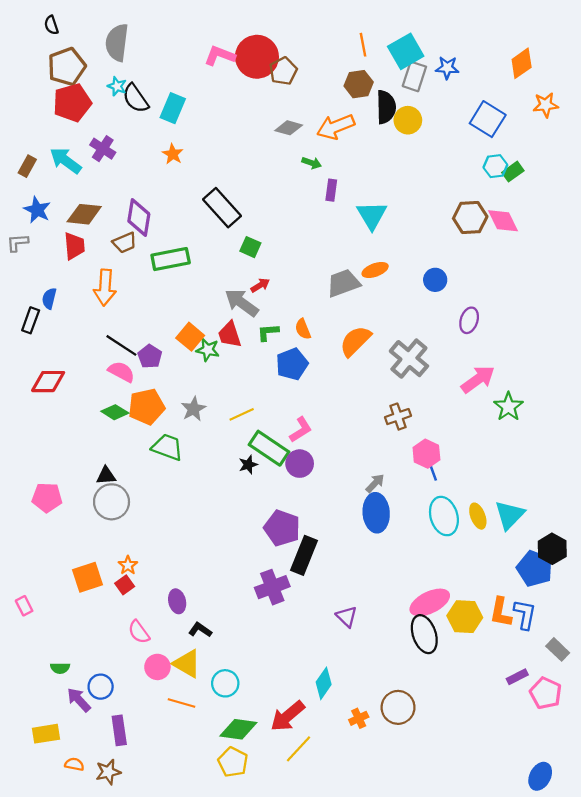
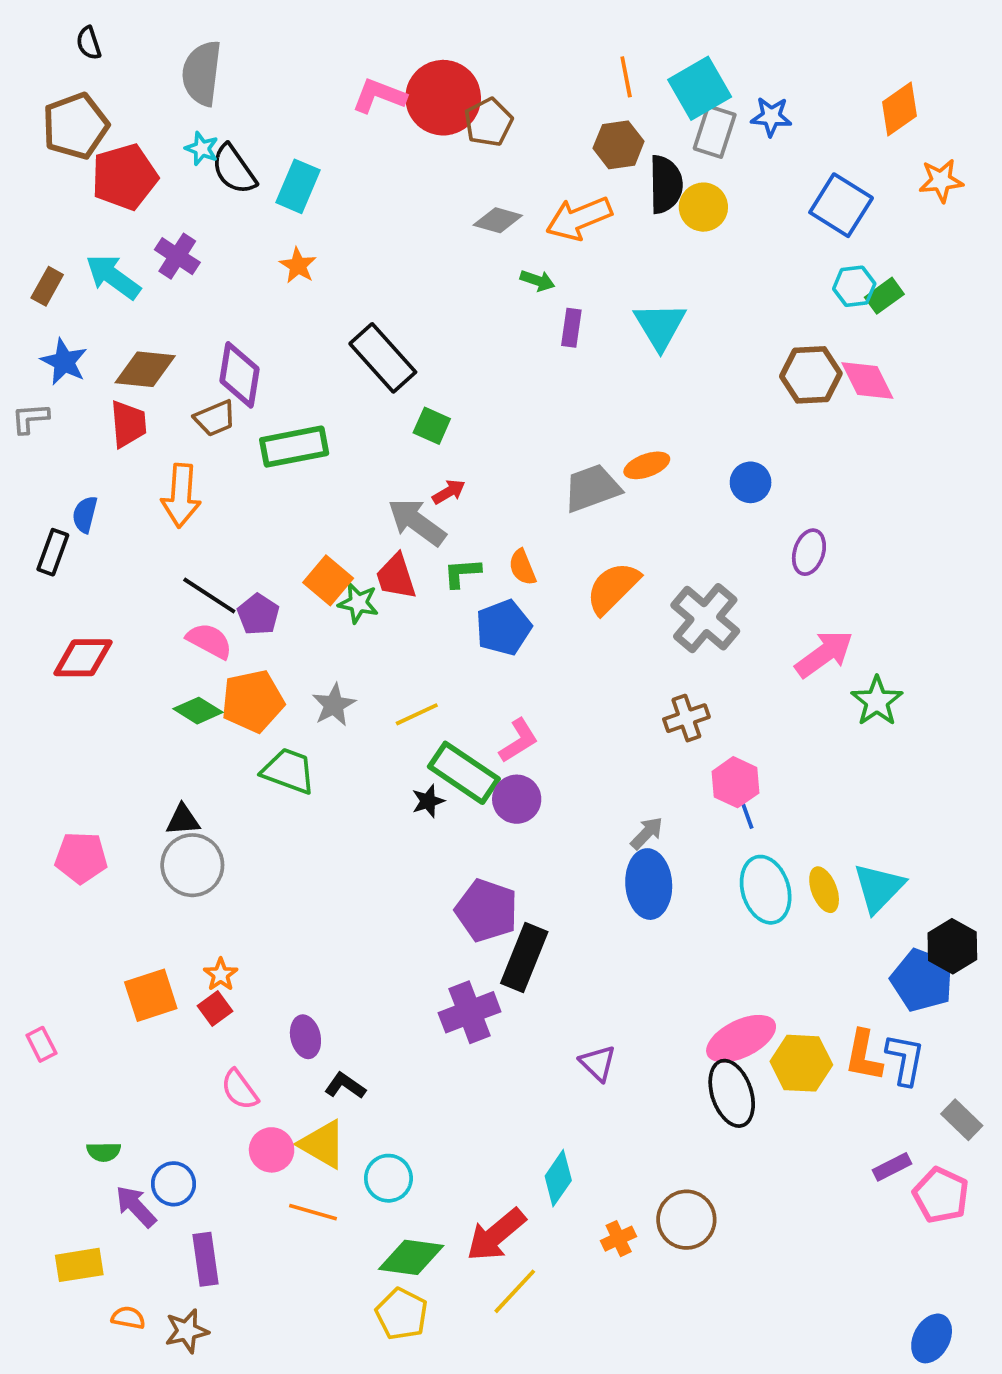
brown pentagon: (67, 67) -> (75, 126), moved
cyan triangle: (372, 215) -> (660, 326), moved

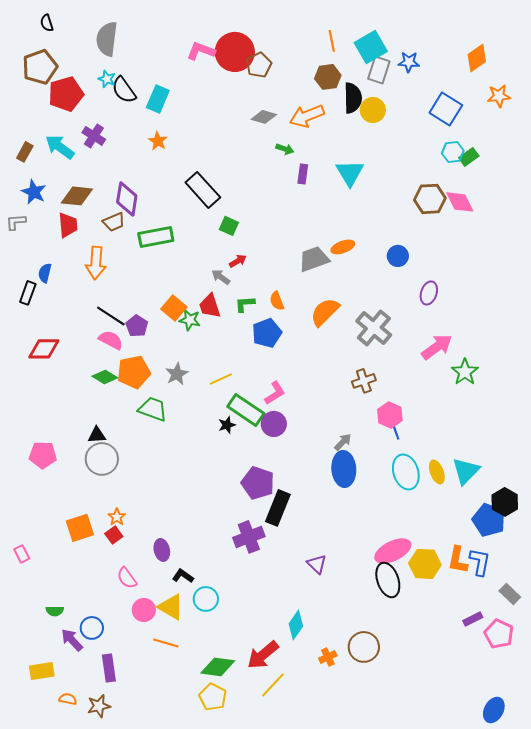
gray arrow: (417, 522) -> (221, 277), size x0.6
cyan circle: (388, 1178) -> (206, 599), moved

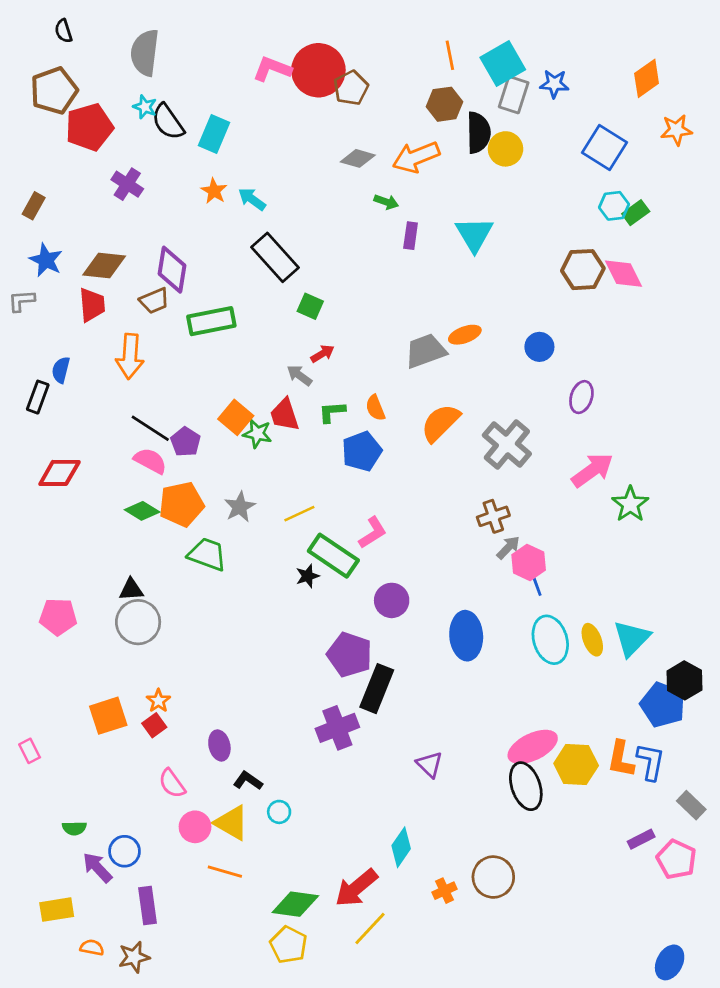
cyan arrow: (60, 147) -> (252, 199), moved, size x0.7
purple circle: (274, 424) -> (392, 600), moved
gray arrow: (343, 442) -> (508, 548), moved
cyan circle: (206, 599) -> (279, 812), size x0.7

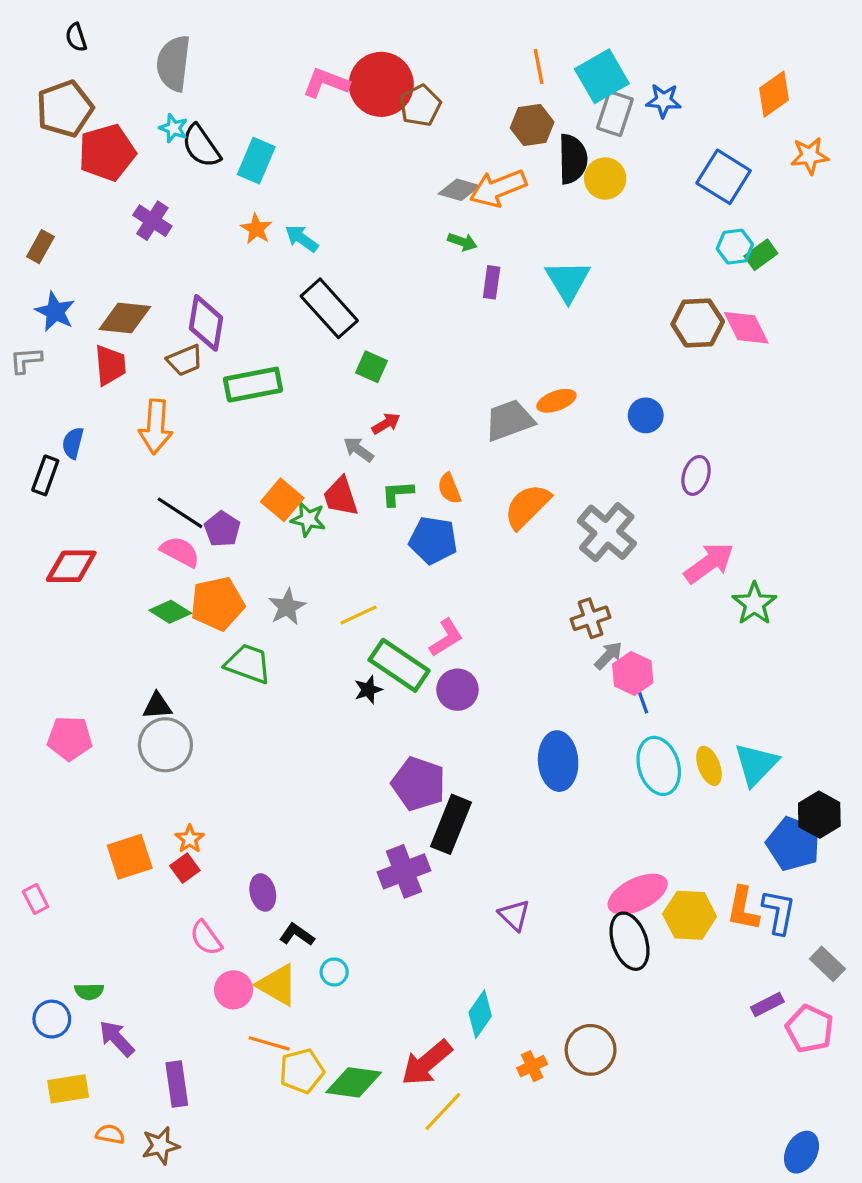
gray diamond: (358, 158) -> (459, 190), moved
blue pentagon: (362, 451) -> (433, 540), turned 30
purple circle: (392, 600) -> (457, 690), moved
blue circle: (125, 851) -> (52, 1019), moved
yellow pentagon: (289, 945) -> (302, 1071), moved, turned 30

